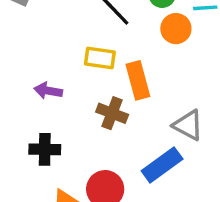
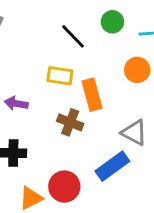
orange circle: (176, 29) -> (137, 70), moved

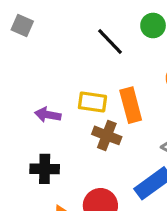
yellow rectangle: (60, 76) -> (92, 102), moved

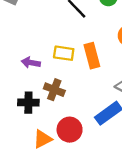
brown cross: (107, 135) -> (54, 90), moved

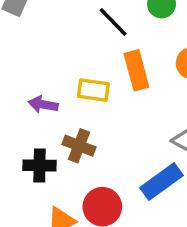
orange rectangle: (92, 56) -> (136, 70), moved

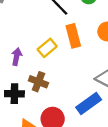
yellow rectangle: (93, 90) -> (47, 48), turned -48
purple arrow: (43, 104) -> (17, 57), turned 91

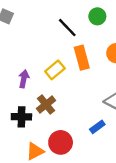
brown cross: (38, 82) -> (46, 104), turned 30
blue rectangle: (89, 104) -> (97, 127), size x0.6

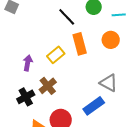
black cross: (21, 117) -> (26, 97), turned -30
blue rectangle: (97, 127) -> (94, 106), size x1.5

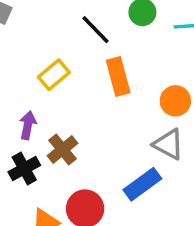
orange circle: (111, 40) -> (175, 101), moved
yellow rectangle: (56, 55) -> (54, 75), moved
purple arrow: (28, 63) -> (28, 125), moved

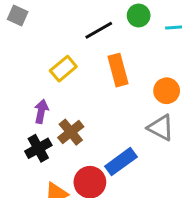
black line: (95, 30) -> (99, 30), turned -76
blue rectangle: (142, 184) -> (121, 162), moved

